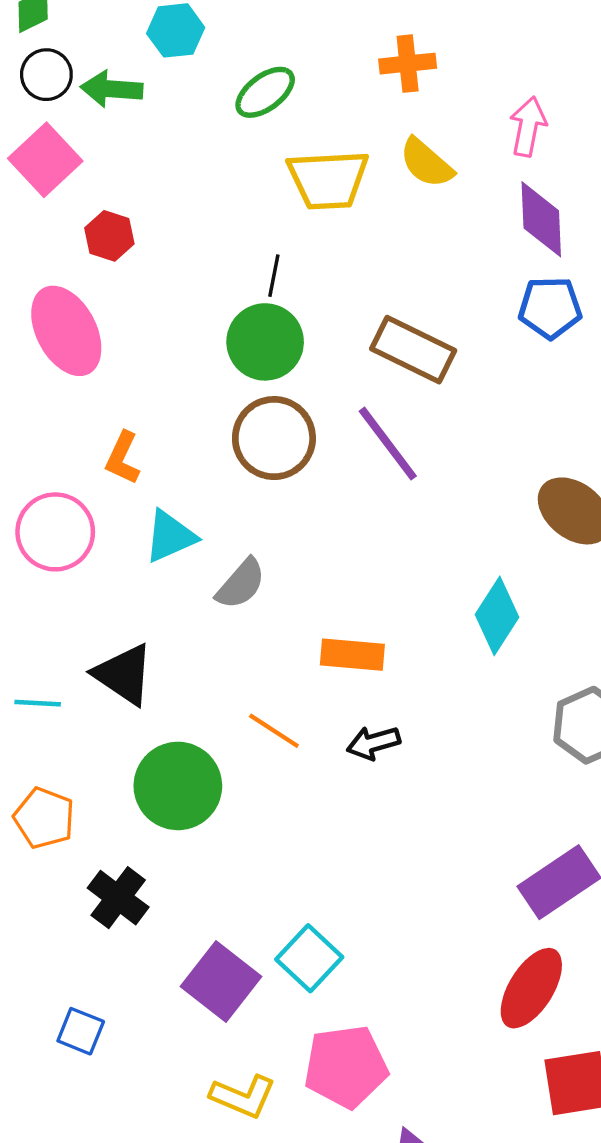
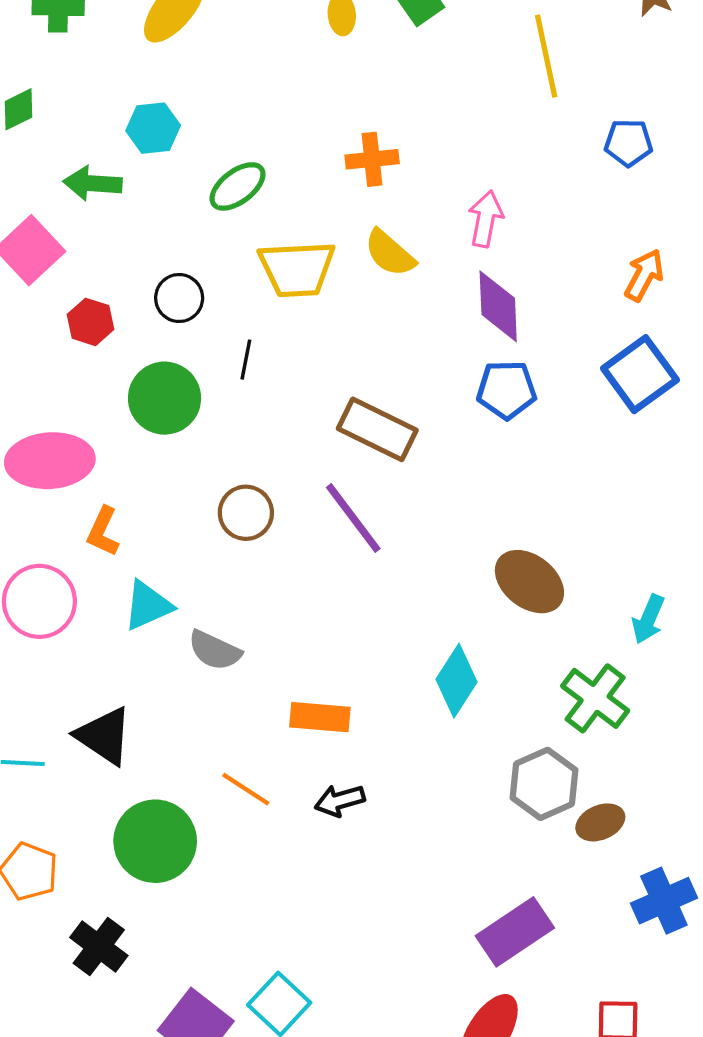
black circle: (46, 75) -> (179, 298), moved
pink ellipse: (66, 331) -> (50, 461), moved, turned -66
green circle: (265, 342) -> (165, 398), moved
brown circle: (274, 438) -> (246, 513), size x0.7
gray semicircle: (241, 584) -> (215, 650), turned 74

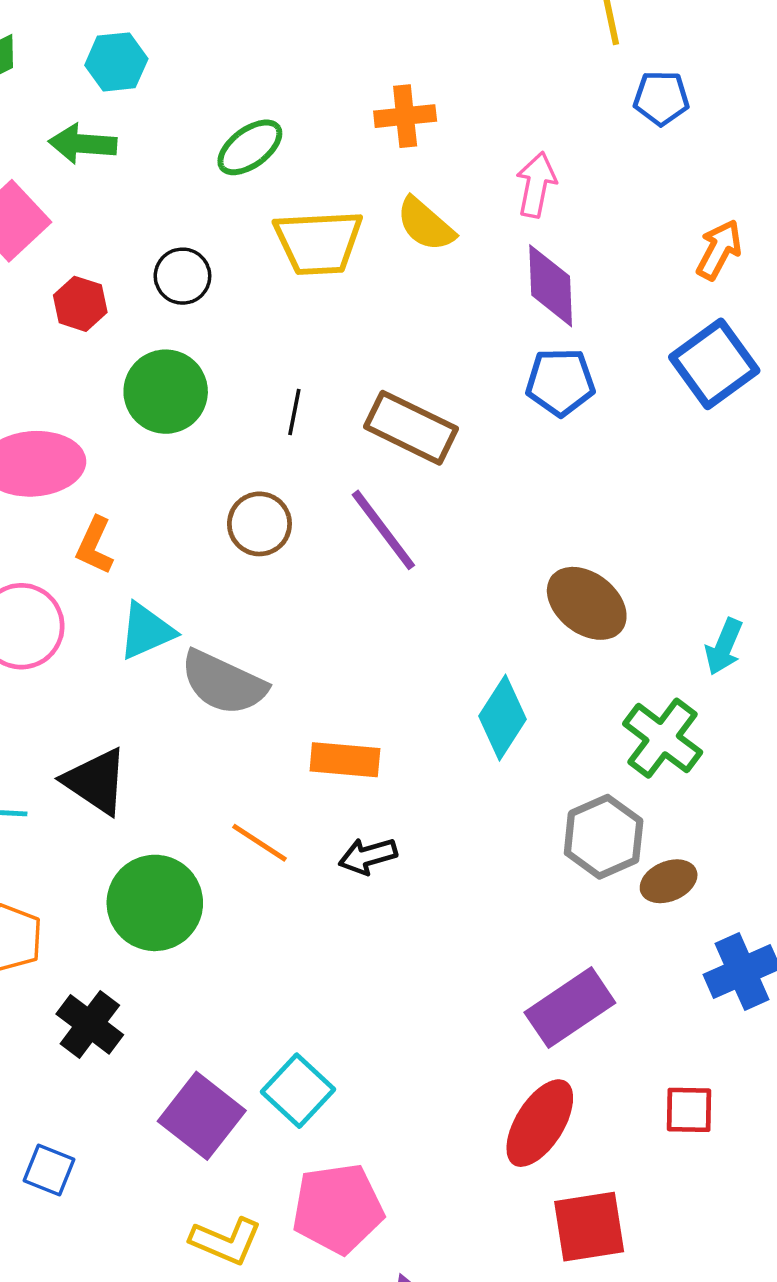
cyan hexagon: (153, 128) -> (116, 62), moved
blue pentagon: (628, 143) -> (661, 98), moved
black line: (246, 360) -> (294, 412), moved
gray semicircle: (215, 650) -> (223, 683), size x1.4

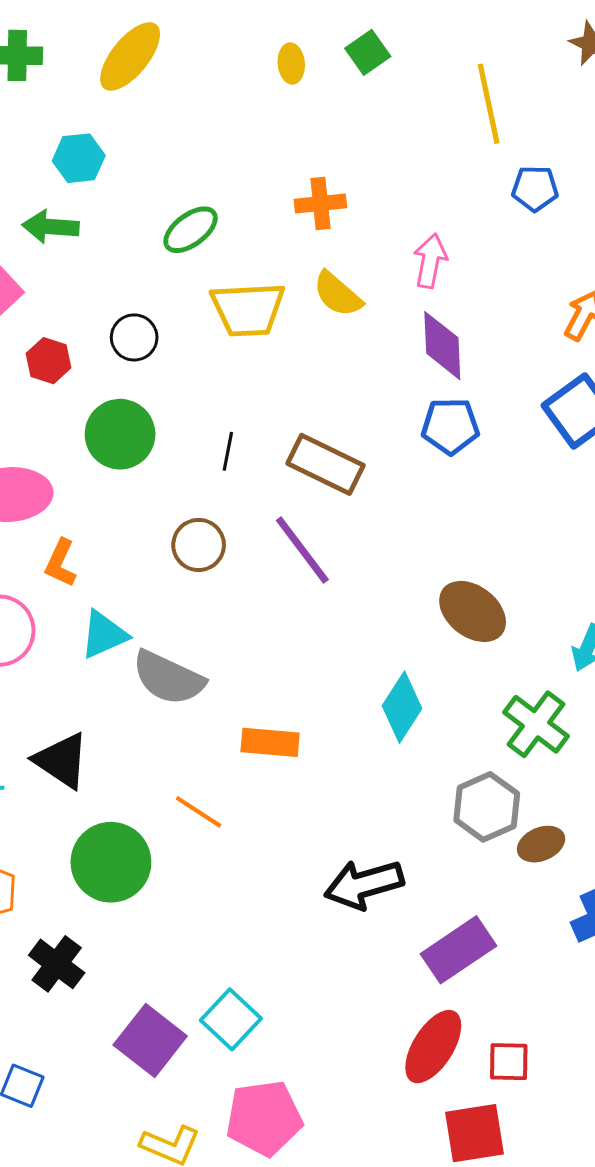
black arrow: (368, 856) -> (364, 884), moved, size x1.6
red square: (689, 1110) -> (509, 1062), moved

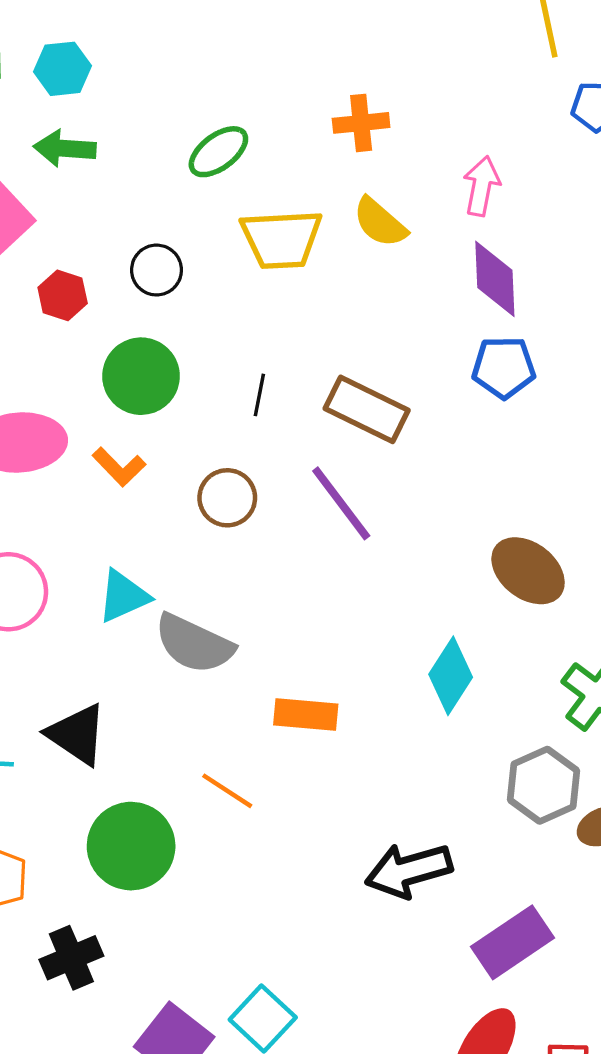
cyan hexagon: (79, 158) -> (63, 69), moved
orange L-shape: (61, 563) -> (119, 467), moved, turned -69
black cross: (57, 964) -> (71, 958), turned 30

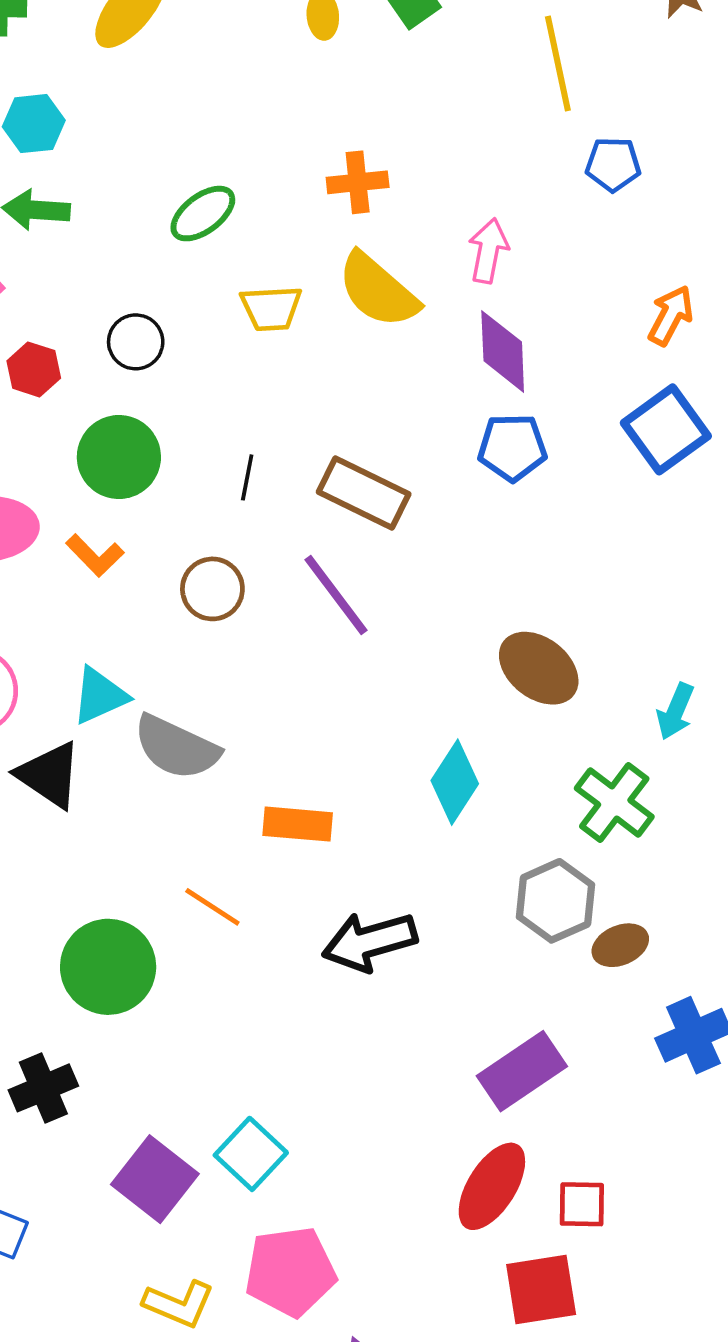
yellow semicircle: (380, 222) -> (378, 290), size x1.4
yellow trapezoid: (281, 239) -> (271, 308), size x0.7
black triangle: (77, 734) -> (49, 775), moved
black arrow: (409, 870) -> (370, 942), moved

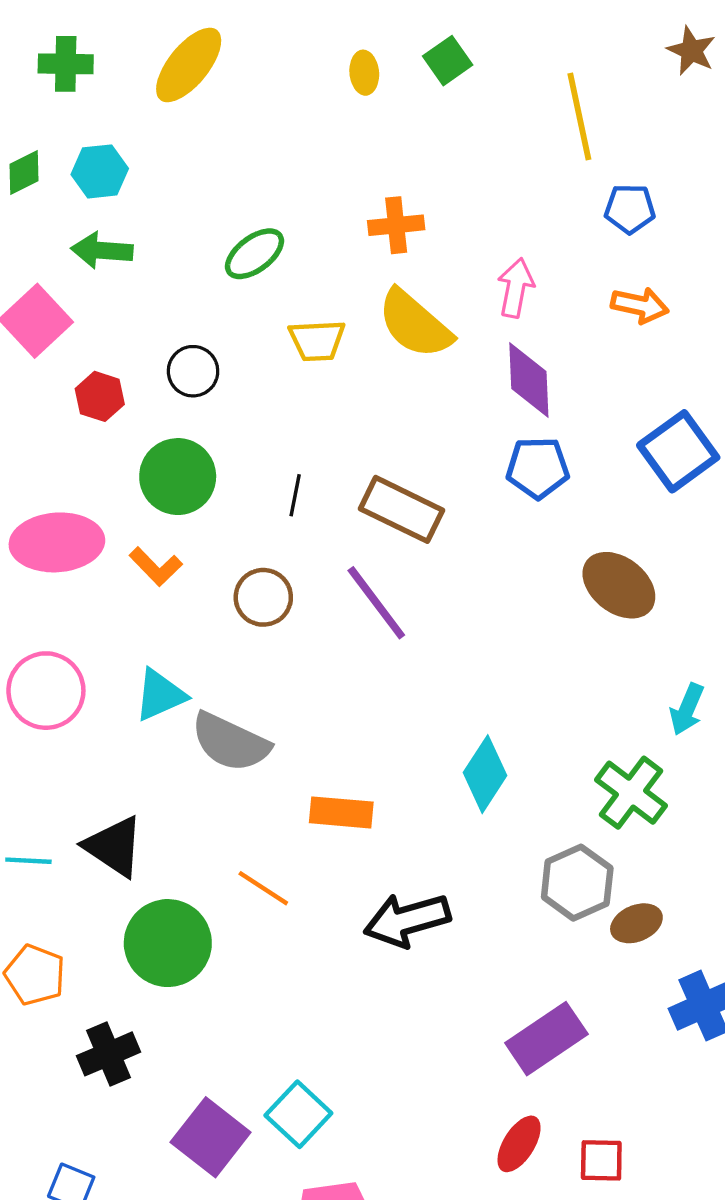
orange arrow: (671, 315) -> (640, 305), moved, turned 74
brown ellipse: (539, 668) -> (619, 585), moved
black triangle: (49, 775) -> (114, 846), moved
red ellipse: (492, 1186) -> (519, 1144), size x0.7

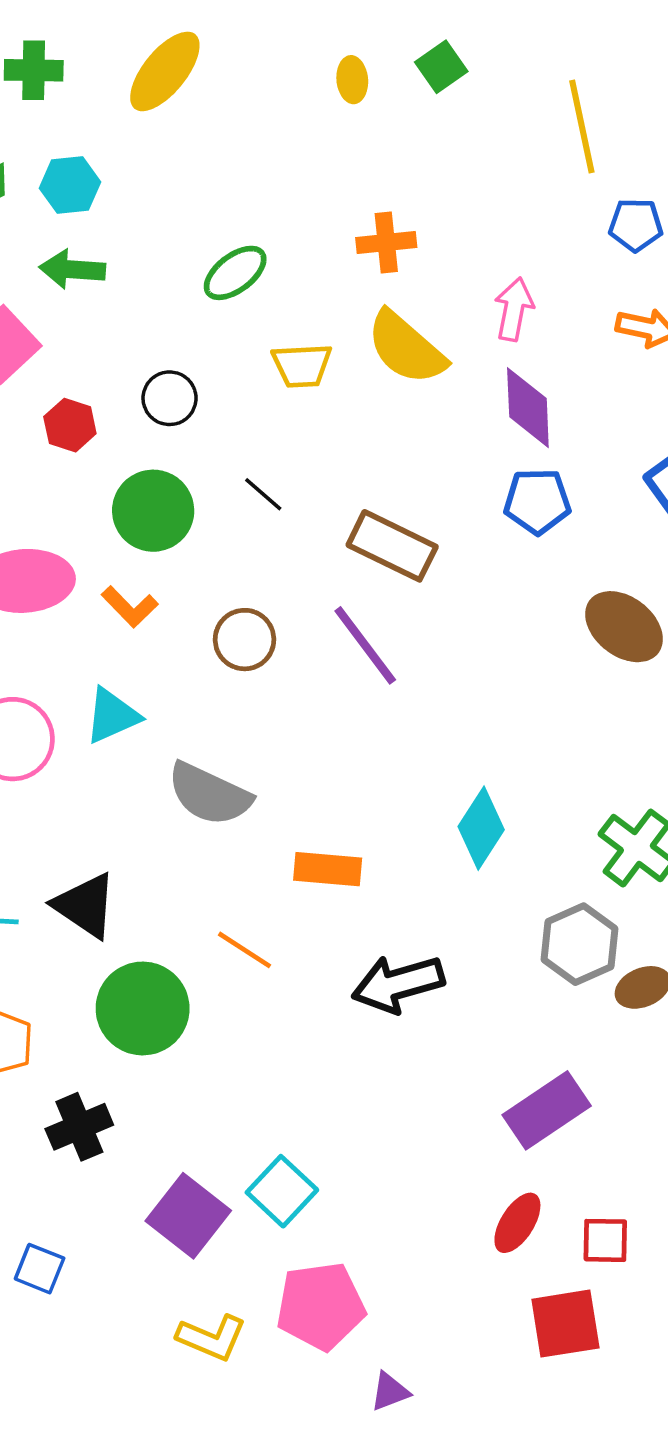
black line: (295, 495) -> (263, 494), moved, turned -60
cyan triangle: (160, 695) -> (112, 716), moved

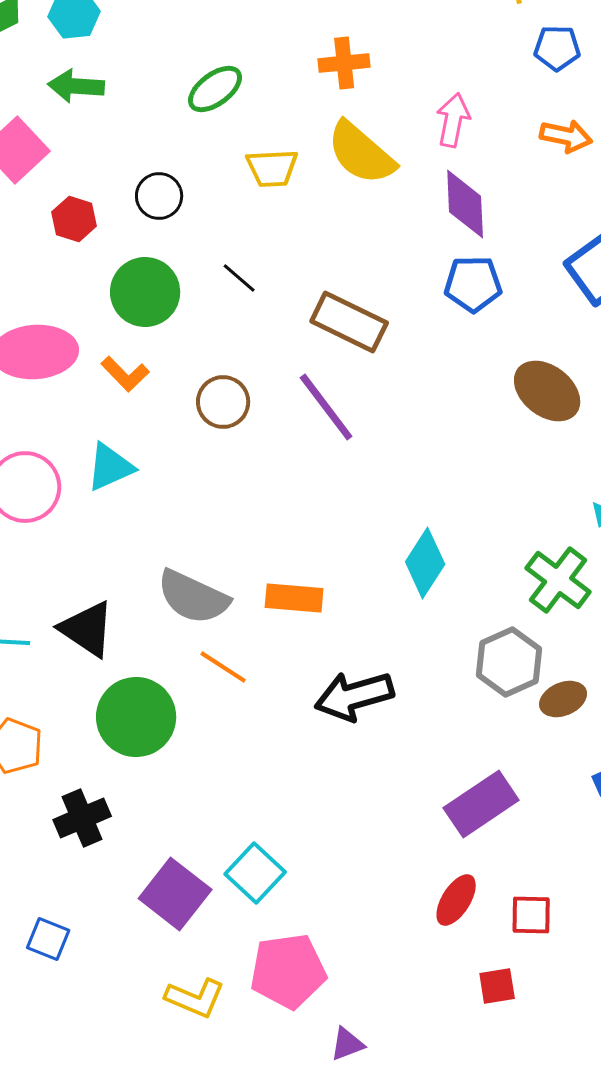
gray semicircle: (209, 794) -> (193, 597), moved
red square: (565, 1324) -> (497, 986), size x0.6

